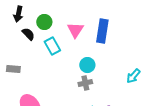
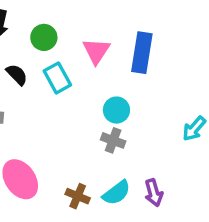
black semicircle: (28, 34) -> (17, 75), moved
gray cross: (85, 83) -> (113, 140), turned 32

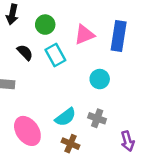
pink triangle: (96, 51) -> (84, 35), turned 35
gray cross: (113, 140) -> (97, 118), moved
cyan semicircle: (116, 193) -> (65, 117), moved

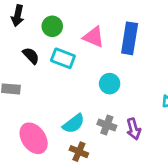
pink triangle: (84, 35) -> (94, 37), turned 45
cyan rectangle: (55, 55) -> (63, 58), turned -40
purple arrow: (128, 141) -> (134, 129), moved

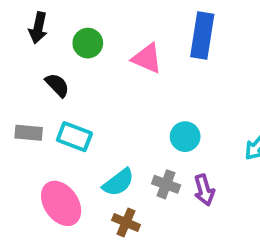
blue rectangle: (130, 38) -> (202, 35), moved
cyan rectangle: (63, 58) -> (74, 137), moved
cyan circle: (110, 84) -> (185, 137), moved

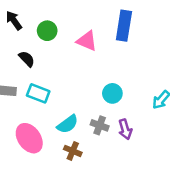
black arrow: (38, 28) -> (14, 20), turned 132

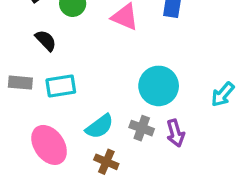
cyan rectangle: (38, 93) -> (61, 86), turned -30
cyan circle: (112, 93) -> (159, 86), size x1.5

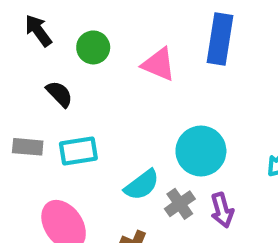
cyan semicircle: (100, 126) -> (142, 185), moved
gray cross: (142, 128) -> (180, 204), turned 35

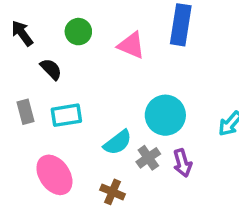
black arrow: (38, 31) -> (22, 33), moved
gray rectangle: (28, 147) -> (25, 112), turned 70

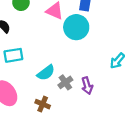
cyan circle: (165, 115) -> (76, 27), moved

